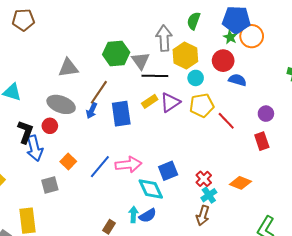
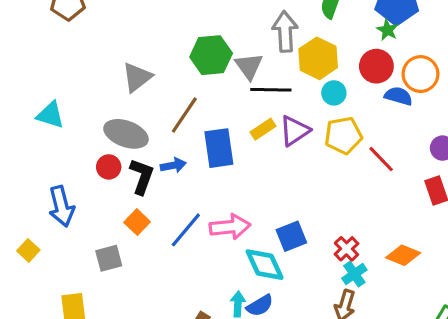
orange circle: (252, 36) -> (421, 74), moved
gray triangle: (68, 68) -> (137, 77), turned -30
blue arrow: (92, 111) -> (173, 165), moved, turned -126
black L-shape: (25, 132) -> (142, 176), moved
blue arrow: (35, 148) -> (61, 206), moved

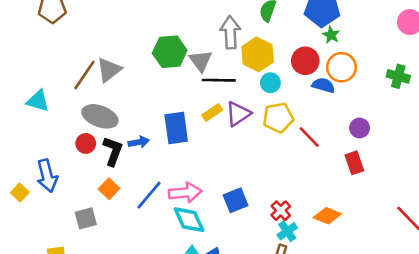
green star: (387, 30) -> (331, 35), moved
brown line: (184, 115) -> (84, 75), moved
yellow square: (28, 250) -> (20, 193), moved
cyan diamond: (265, 265) -> (189, 220), moved

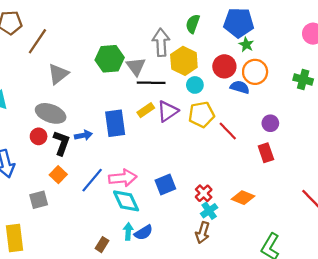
brown line: (84, 75) -> (37, 41), moved

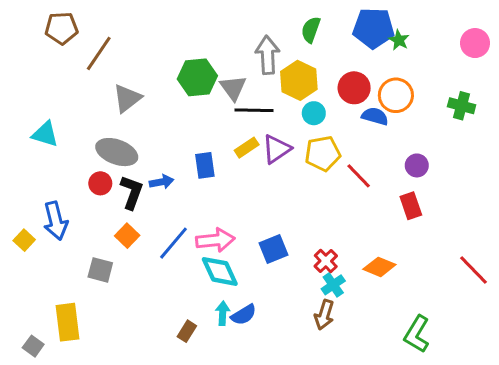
green star: (246, 45) -> (399, 40), moved
blue rectangle: (115, 123) -> (205, 165), size x0.7
gray square: (39, 200) -> (100, 270), turned 30

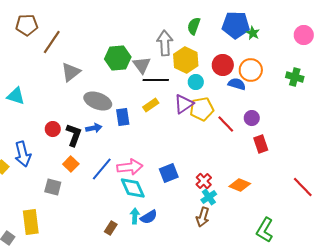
purple triangle: (276, 149) -> (184, 104), moved
gray ellipse: (117, 152) -> (98, 101), moved
purple circle: (417, 165) -> (252, 118), moved

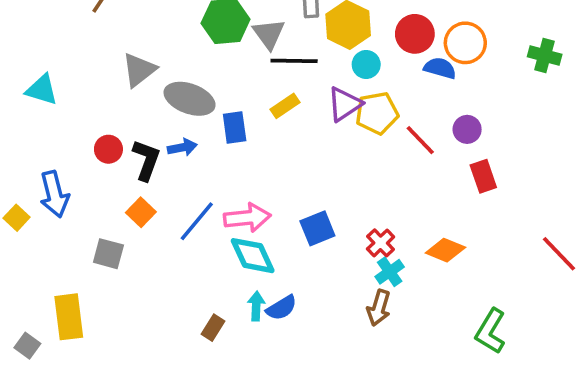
gray triangle: (71, 72) -> (139, 70), moved

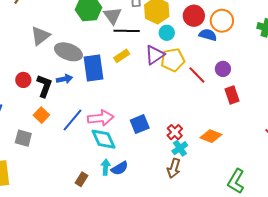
blue rectangle: (235, 128) -> (94, 68), size x1.5

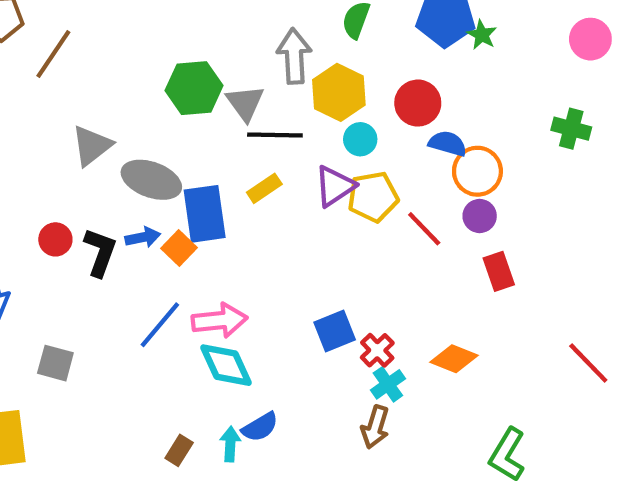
orange circle: (222, 21) -> (477, 171), moved
orange square: (41, 115) -> (179, 248), moved
blue square: (140, 124) -> (335, 331), moved
cyan arrow: (106, 167) -> (230, 444), moved

